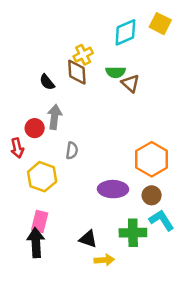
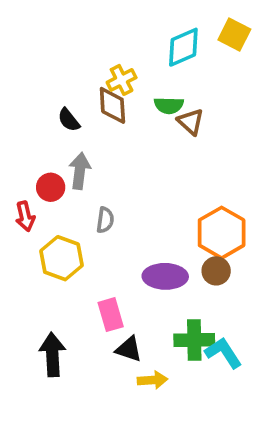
brown circle: (152, 195) -> (216, 271), moved
cyan L-shape: (162, 220) -> (223, 353), moved
pink rectangle: (40, 221) -> (111, 315), moved, turned -30

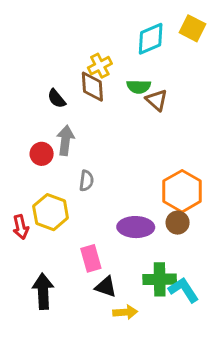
red arrow: (25, 216) -> (21, 227), moved

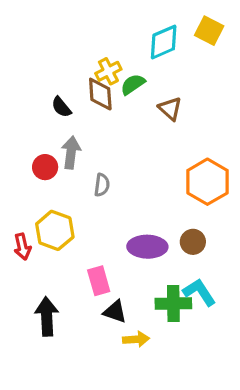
green semicircle: (139, 87) -> (133, 84), moved, turned 145
gray semicircle: (86, 181) -> (102, 185), moved
orange hexagon: (182, 191) -> (207, 182), moved
cyan L-shape: (184, 290) -> (199, 292), moved

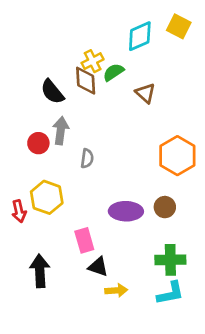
black semicircle: (61, 107) -> (52, 92), size x1.4
cyan L-shape: (199, 292) -> (170, 293), moved, turned 112
green cross: (173, 304) -> (170, 260), moved

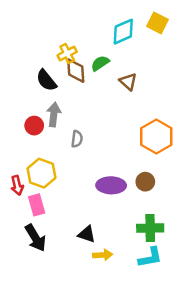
yellow cross: (93, 61) -> (67, 53), moved
pink rectangle: (84, 240) -> (37, 205), moved
black arrow: (40, 271) -> (35, 238), turned 152

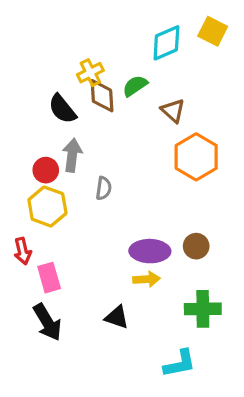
orange hexagon: (156, 137) -> (196, 157), moved
yellow hexagon: (42, 173) -> (47, 206), moved
yellow arrow: (103, 255) -> (147, 279), moved
cyan L-shape: (150, 257) -> (180, 363), moved

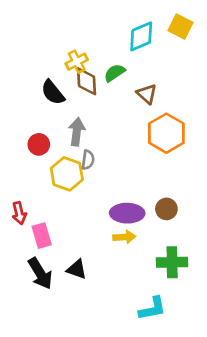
gray arrow: (72, 155) -> (77, 132), moved
yellow hexagon: (47, 206) -> (67, 174), moved
black triangle: (117, 317) -> (77, 269), moved

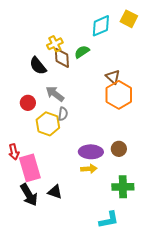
brown triangle: (147, 94) -> (113, 77), moved
gray arrow: (77, 132) -> (55, 94), turned -60
pink rectangle: (42, 236) -> (30, 168), size x1.5

